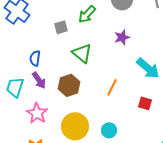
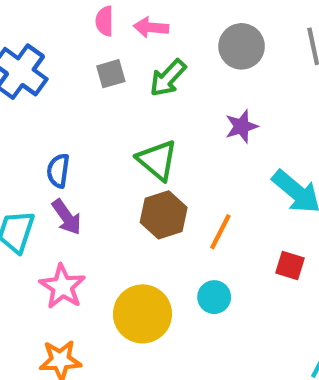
gray square: (61, 27) -> (111, 74), moved
brown hexagon: (69, 85) -> (164, 215), moved
cyan circle: (109, 130) -> (214, 297), moved

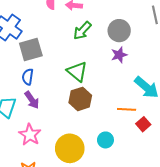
gray circle: (242, 46) -> (119, 31), moved
gray square: (111, 74) -> (31, 50), moved, size x1.6
orange line: (220, 232) -> (127, 109), moved, turned 66
red square: (290, 265) -> (143, 124), turned 32

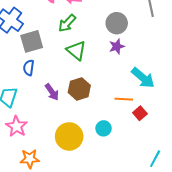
green arrow: (82, 31) -> (67, 23), moved
green triangle: (77, 72) -> (76, 50), moved
purple arrow: (32, 100) -> (52, 92), moved
pink star: (30, 135) -> (17, 126), moved

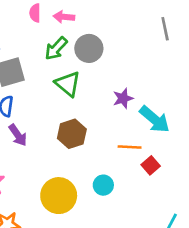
gray circle: (117, 23) -> (89, 48), moved
purple star: (117, 46) -> (123, 98), moved
purple arrow: (52, 92) -> (18, 135), moved

